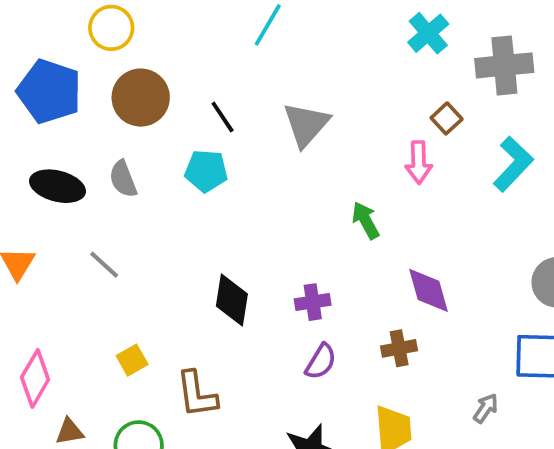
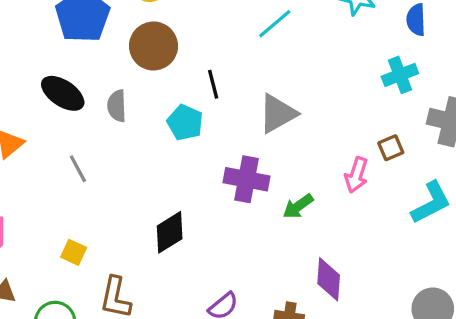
green arrow: (366, 220) -> (298, 206), turned -116
black diamond: (232, 300) -> (170, 232), turned 30
purple cross: (313, 302) -> (246, 179), moved, size x1.5
yellow square: (132, 360) -> (74, 252), turned 35

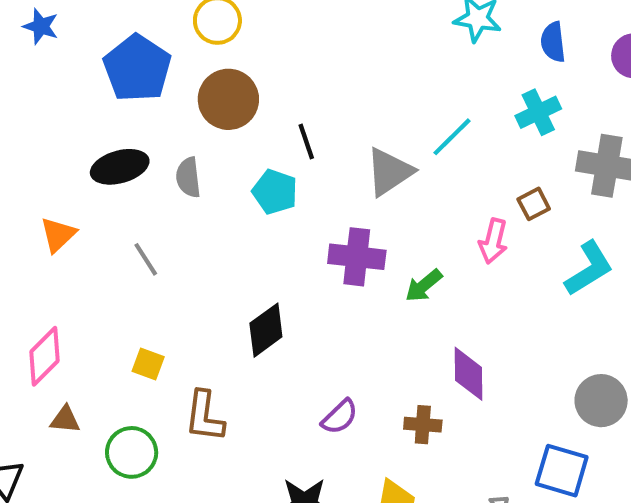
cyan line: (275, 24) -> (452, 137), moved
black ellipse: (63, 93) -> (120, 167), turned -45

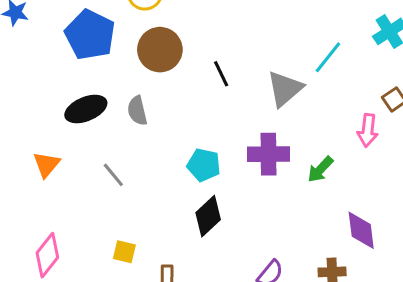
cyan pentagon: (275, 192) -> (204, 165), moved

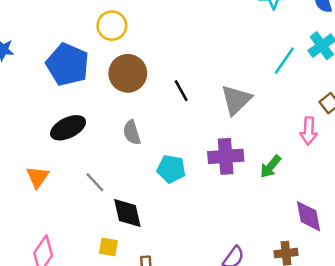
cyan line: (328, 57) -> (284, 61), moved
gray semicircle: (137, 111) -> (132, 132), moved
black diamond: (208, 216) -> (127, 213), moved, turned -56

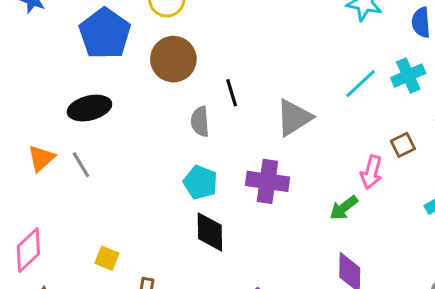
gray semicircle: (132, 132) -> (200, 122), moved
green arrow: (271, 167) -> (344, 208), moved
gray line: (95, 182) -> (81, 165), moved
black diamond: (127, 213) -> (210, 232), moved

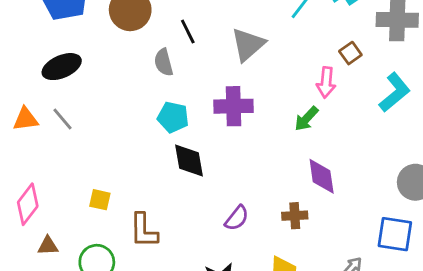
orange triangle: (41, 158) -> (26, 119), turned 44

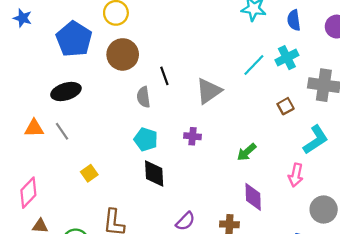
pink arrow: (326, 82) -> (296, 175), moved
purple cross: (234, 106) -> (193, 136), size x0.6
yellow square: (100, 200) -> (89, 173), moved, turned 35

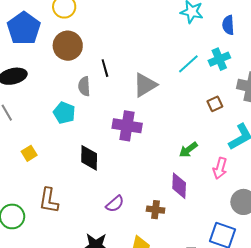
purple cross: (193, 136) -> (127, 126), size x1.8
cyan pentagon: (146, 139) -> (64, 113), moved
green arrow: (247, 152) -> (188, 150), moved

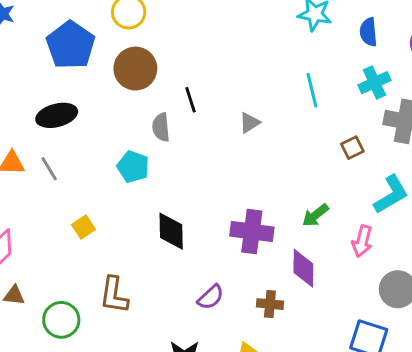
cyan cross: (219, 59) -> (374, 83), moved
cyan line: (188, 64) -> (312, 90), turned -60
gray triangle: (145, 85) -> (250, 123), size x0.6
purple cross: (127, 126) -> (252, 232), moved

